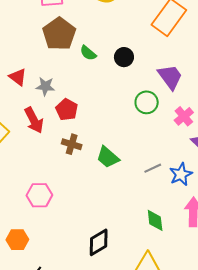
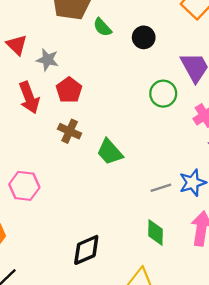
gray line: (153, 168) -> (161, 188), moved

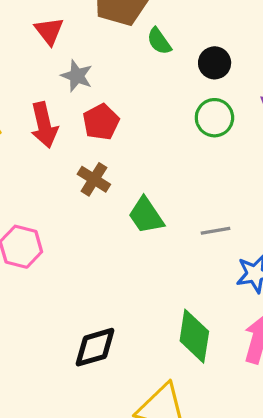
red triangle: (17, 45) -> (49, 31), moved
green circle: (163, 94) -> (214, 118), moved
gray line: (161, 188) -> (216, 231), moved
green diamond: (155, 233) -> (194, 336), size x1.4

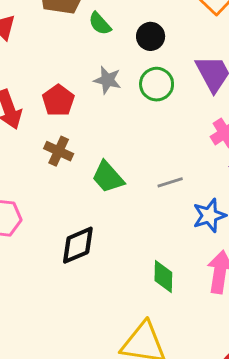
gray star: (77, 76) -> (107, 80), moved
green diamond: (194, 336) -> (163, 277), size x0.7
black diamond: (95, 347) -> (78, 245), moved

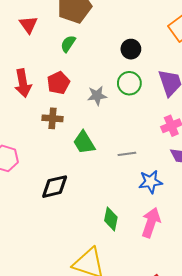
green semicircle: (100, 24) -> (68, 44), moved, turned 66
gray star: (107, 80) -> (97, 96), moved, turned -30
brown cross: (59, 151) -> (52, 118), turned -30

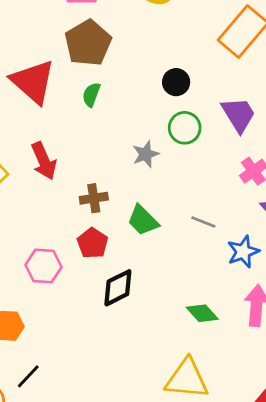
red triangle: (29, 25) -> (33, 82), size x1.8
red pentagon: (58, 83) -> (93, 243), moved
gray line: (127, 154) -> (203, 222), turned 42
green diamond: (111, 219) -> (202, 313), turned -40

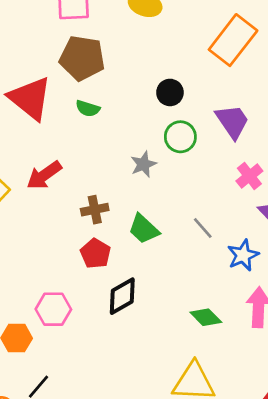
brown pentagon: (88, 43) -> (82, 58), turned -30
green semicircle: (91, 95) -> (88, 108), turned -90
red arrow: (44, 161) -> (44, 175), turned 81
gray line: (203, 222) -> (203, 228), turned 30
pink hexagon: (44, 266) -> (53, 309), moved

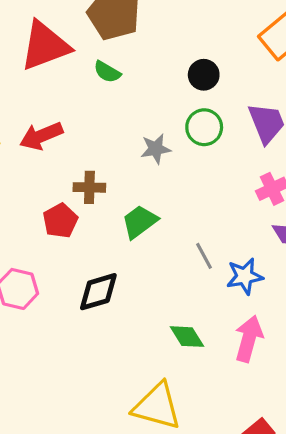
red triangle: (30, 98) -> (45, 46), turned 48
gray line: (203, 228) -> (204, 256), moved
green trapezoid: (144, 229) -> (140, 222), turned 88
red pentagon: (95, 254) -> (60, 221), moved

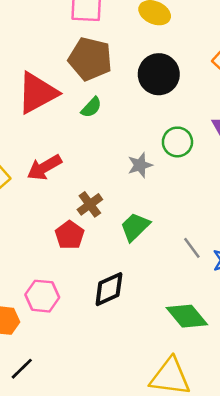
green semicircle: (107, 72) -> (91, 107), turned -70
black circle: (204, 75) -> (159, 74), moved, size x1.6
brown cross: (89, 187) -> (90, 204), turned -30
green diamond: (187, 337) -> (187, 316), size x1.4

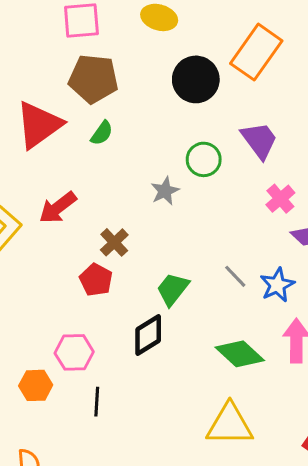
black circle: (159, 74) -> (196, 79), moved
green trapezoid: (135, 227) -> (173, 289), moved
black line: (22, 369) -> (97, 402), moved, turned -35

